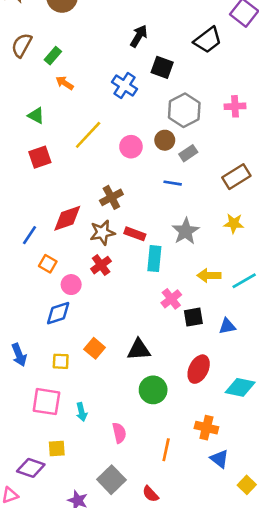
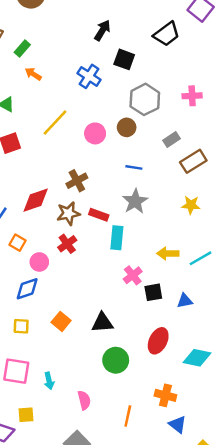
gray rectangle: (188, 153) -> (171, 140), moved
gray star: (186, 231) -> (135, 201), moved
yellow square: (61, 361) -> (21, 326), moved

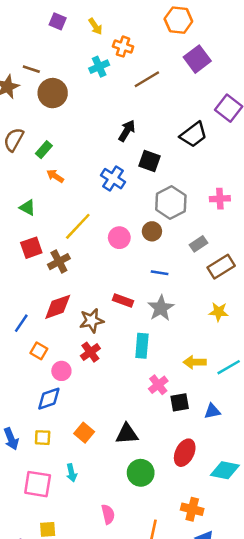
brown cross: (77, 181) -> (59, 262), moved
red rectangle: (99, 215) -> (123, 301), moved
cyan arrow: (49, 381) -> (72, 473), moved

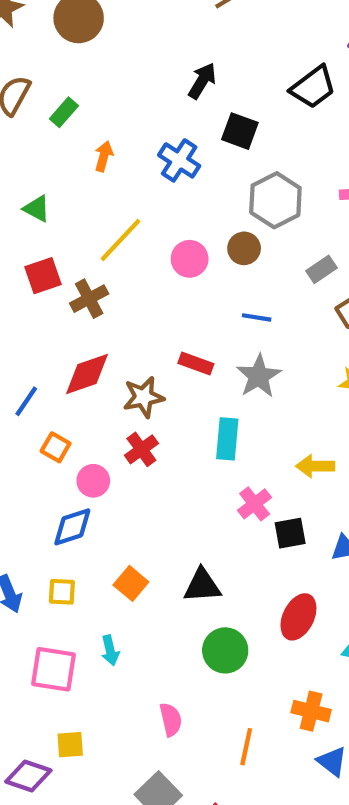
orange arrow: (55, 176) -> (104, 156), moved, turned 72

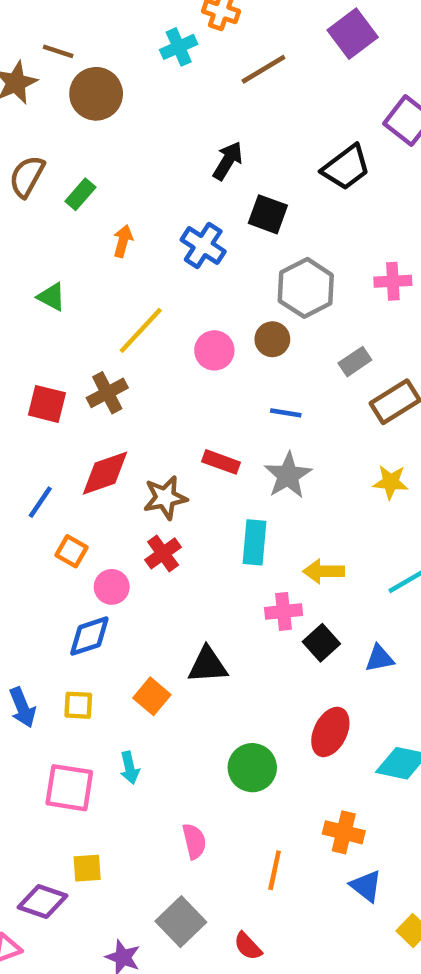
red square: (43, 276) -> (47, 404), moved, turned 33
yellow arrow: (315, 466) -> (324, 571), moved
pink cross: (255, 504) -> (284, 611), turned 32
black square: (290, 533) -> (321, 643), turned -32
black triangle: (202, 585) -> (208, 665), moved

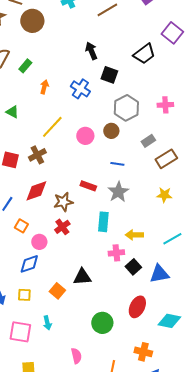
black arrow: (228, 161) -> (91, 51), turned -54
blue triangle: (379, 658) -> (159, 274), size x1.5

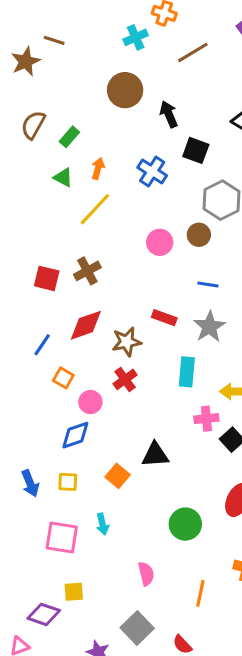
brown circle: (32, 21) -> (125, 90), moved
green triangle: (12, 112) -> (63, 178), moved
yellow line: (52, 127) -> (95, 209), moved

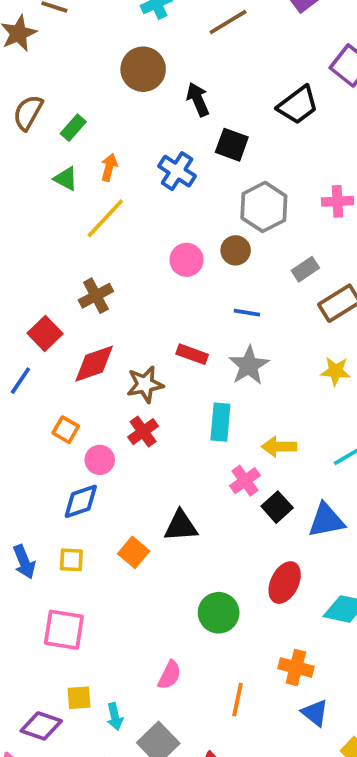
red square: (47, 278) -> (45, 333), moved, turned 32
blue line: (42, 345) -> (20, 381), moved
pink cross: (206, 419) -> (245, 481), turned -30
cyan arrow: (102, 524) -> (115, 717), moved
pink semicircle: (146, 574) -> (170, 675), turned 40

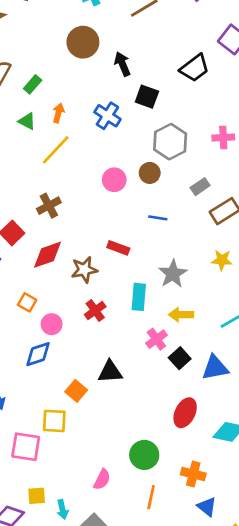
gray star: (249, 365) -> (173, 274), moved
red cross: (143, 432) -> (95, 311), moved
yellow square: (71, 560) -> (54, 421), moved, size x1.4
green circle: (219, 613) -> (144, 455), moved

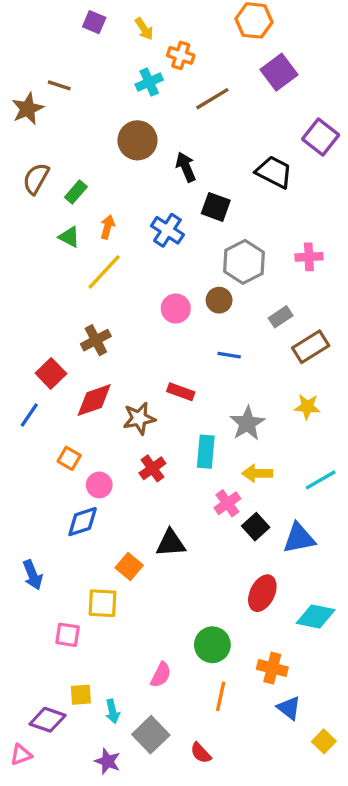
black trapezoid: (195, 68) -> (274, 172), turned -116
pink square: (26, 447) -> (68, 635), size x0.7

